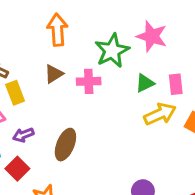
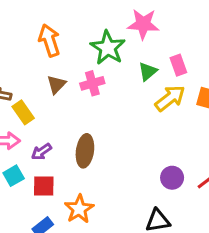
red square: (17, 169) -> (44, 186), turned -30

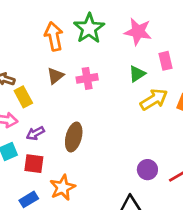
green star: (108, 48) -> (89, 28), moved
pink rectangle: (178, 65) -> (165, 61), moved

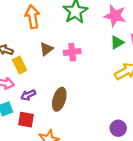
orange arrow: (54, 36) -> (32, 17), moved
green triangle: (137, 74) -> (117, 42), moved

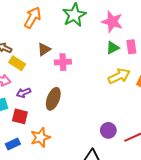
orange arrow: (32, 17) -> (33, 18), turned 35
pink cross: (72, 52) -> (63, 62), moved
yellow rectangle: (20, 65) -> (17, 63), turned -35

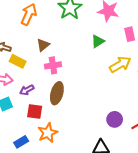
green triangle: (113, 48) -> (98, 41), moved
pink cross: (63, 62) -> (53, 65), moved
red square: (20, 116) -> (35, 111), moved

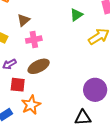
brown ellipse: (57, 93) -> (39, 66), turned 50
purple circle: (115, 119) -> (95, 90), size x1.5

